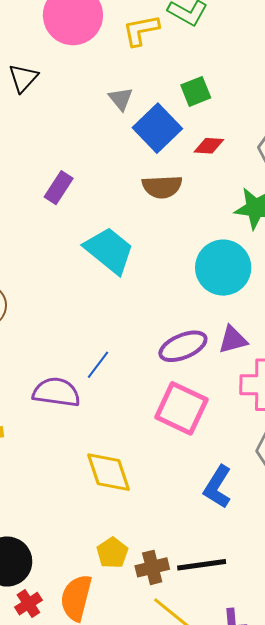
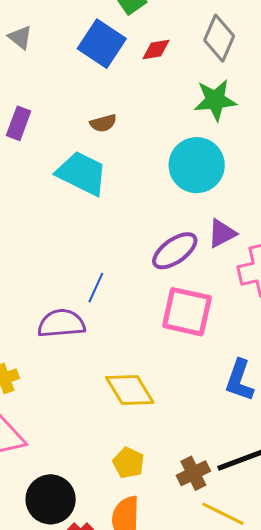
gray triangle: (121, 99) -> (20, 37), moved
brown semicircle: (162, 187) -> (103, 123), moved, size x0.7
yellow pentagon: (112, 553) -> (128, 463), moved

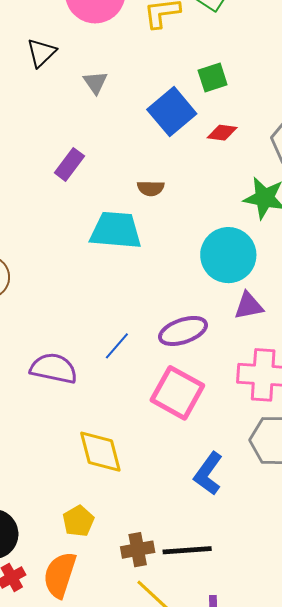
cyan trapezoid: (82, 173) -> (116, 230), turned -38
purple triangle: (222, 233) -> (249, 306), moved
blue line: (96, 288) -> (117, 346), moved

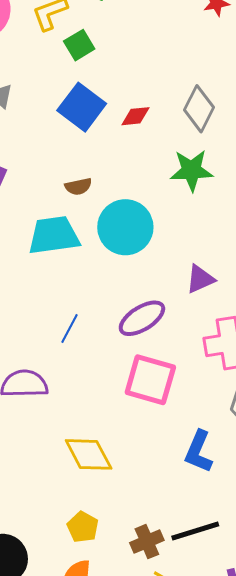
green square: (213, 77) -> (79, 45), moved
cyan circle: (228, 255) -> (125, 227), moved
blue line: (117, 346) -> (69, 328), moved

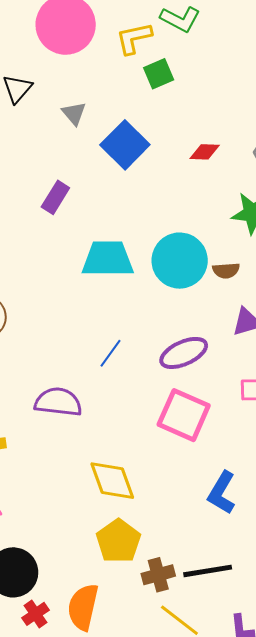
blue square: (82, 107) -> (125, 145), moved
brown semicircle: (78, 186) -> (226, 271), moved
yellow pentagon: (83, 527) -> (118, 541), moved, size x1.4

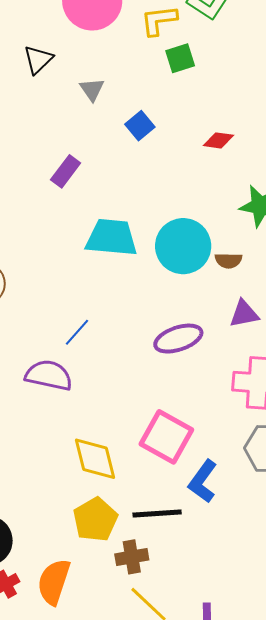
blue square: (125, 145) -> (140, 126), size x0.6
blue line: (110, 353) -> (77, 332), moved
pink square: (184, 415) -> (166, 437), moved
black line: (208, 571) -> (157, 513), moved

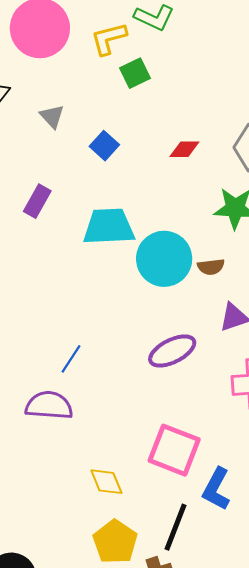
cyan trapezoid: (112, 238) -> (109, 227), moved
yellow diamond: (95, 459) -> (106, 482), size x0.7
black line: (157, 513) -> (175, 527), turned -57

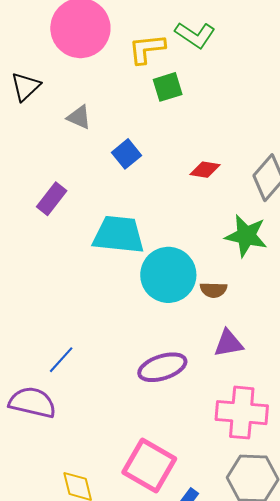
gray triangle: (52, 116) -> (79, 117), turned -32

